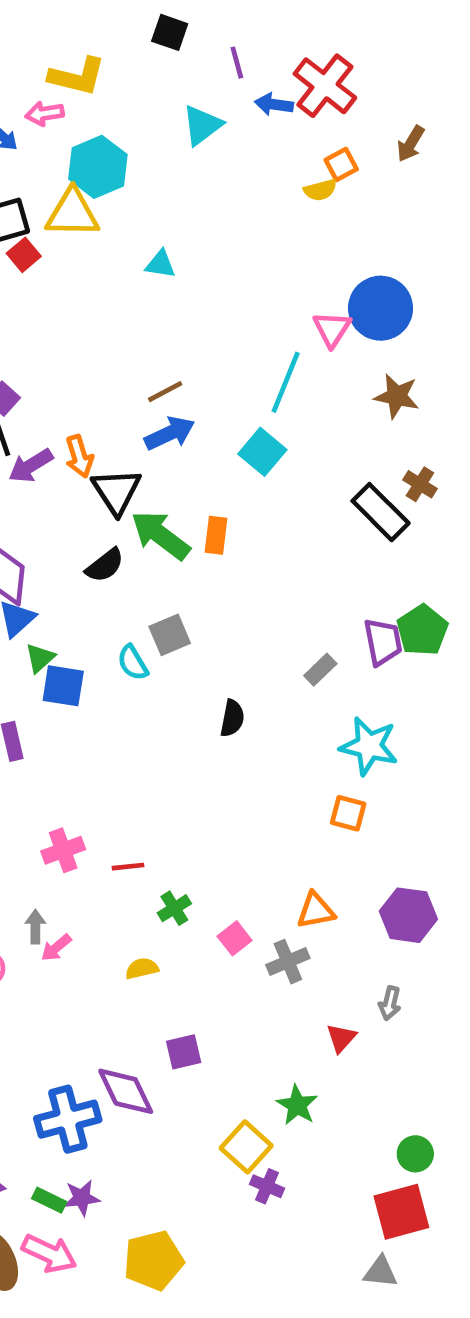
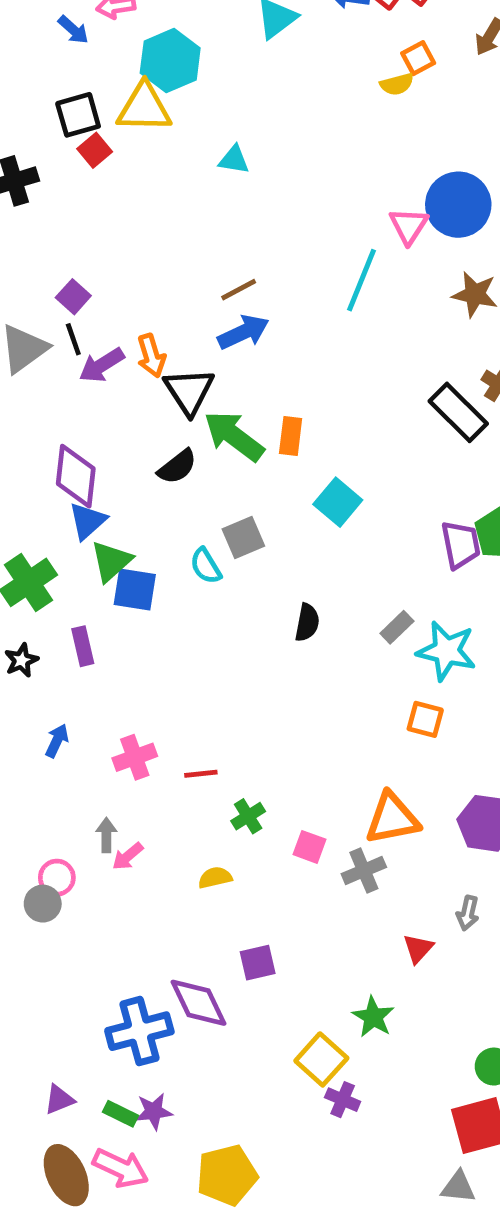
cyan square: (262, 452) -> (338, 502), moved
green triangle: (40, 658) -> (111, 561), size x1.4
gray rectangle: (320, 670) -> (397, 627), moved
orange triangle: (316, 911) -> (392, 819), size x1.4
pink square: (235, 938) -> (310, 847), turned -32

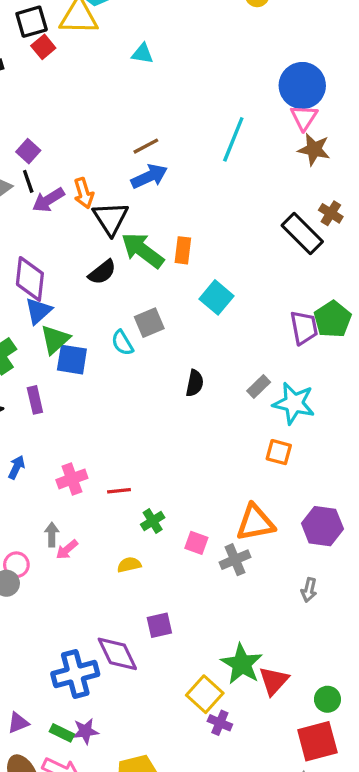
pink triangle: (409, 226) -> (304, 117), moved
red triangle: (418, 948) -> (274, 681), moved, size x1.4
green star: (373, 1017) -> (242, 664), size x1.4

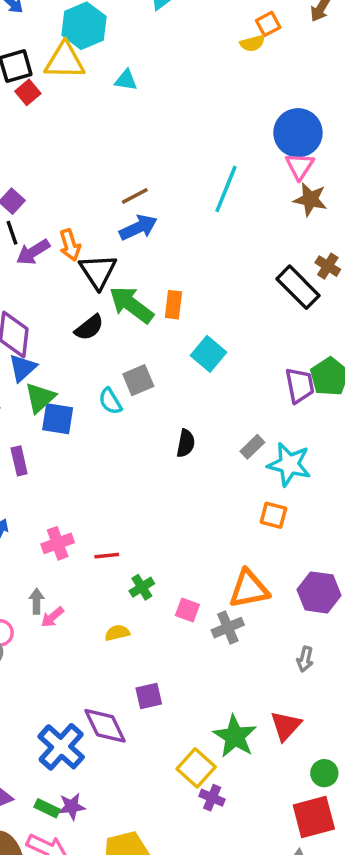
cyan triangle: (143, 54) -> (126, 80), moved
blue cross: (75, 674) -> (61, 747), turned -33
red triangle: (274, 681) -> (286, 726), moved

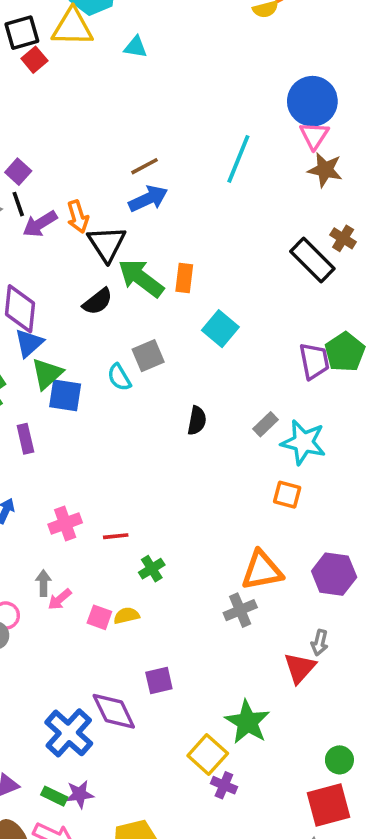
pink square: (187, 610) -> (99, 617), moved
red triangle: (286, 726) -> (300, 668), moved

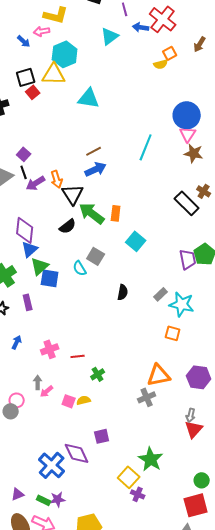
cyan triangle: (136, 47) -> (89, 98), moved, size x1.6
gray square: (148, 356) -> (96, 256), turned -36
red triangle: (300, 668) -> (194, 429), moved

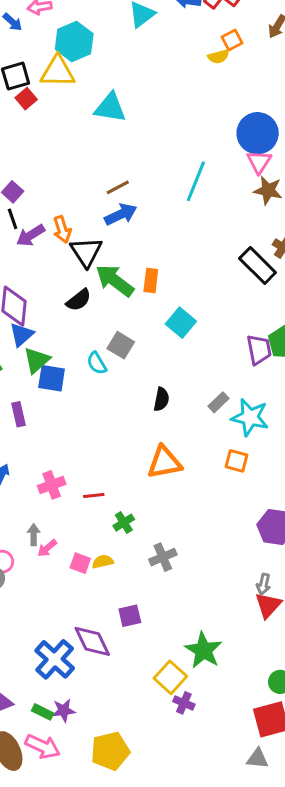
orange triangle: (159, 375) -> (164, 462), moved
gray cross: (147, 397) -> (163, 557), moved

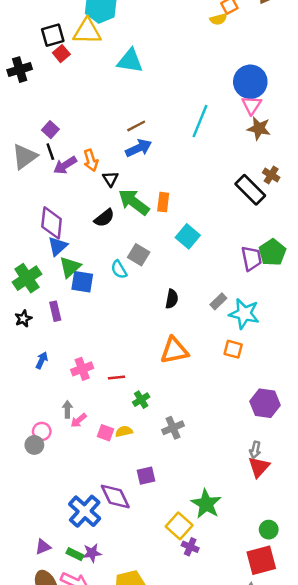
black triangle: (86, 252) -> (110, 179), size x0.6

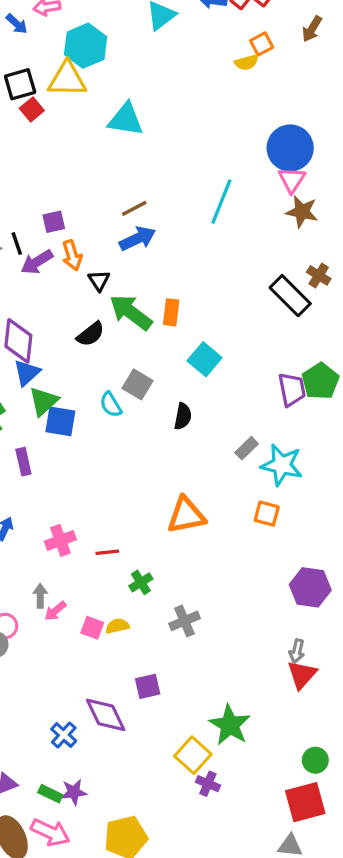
purple square: (50, 130) -> (54, 222), moved, turned 35
black semicircle: (172, 299) -> (183, 416), moved
blue cross: (85, 511) -> (64, 735), size x0.6

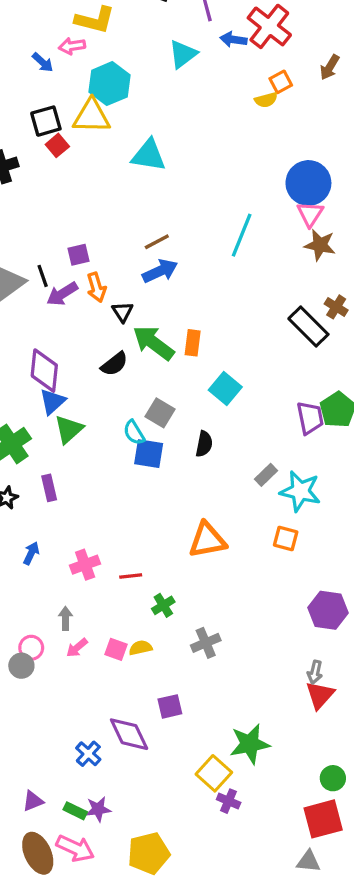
blue square: (60, 421) -> (149, 454), moved
pink arrow: (55, 611) -> (77, 648), moved
green star: (230, 725) -> (250, 744), turned 30

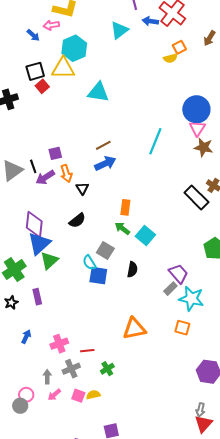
green arrow: (154, 343) -> (122, 228), moved, size x0.6
blue triangle: (52, 402) -> (39, 244), size x1.4
purple trapezoid: (310, 418) -> (178, 274), moved, turned -30
gray cross: (206, 643) -> (71, 369), moved

